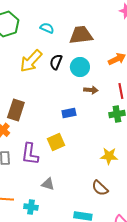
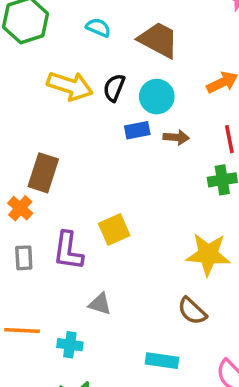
brown trapezoid: (81, 35) -> (158, 40), turned 35
yellow arrow: (31, 61) -> (70, 86), turned -115
blue rectangle: (69, 113) -> (137, 130), moved
yellow star: (109, 156) -> (208, 254), size x1.4

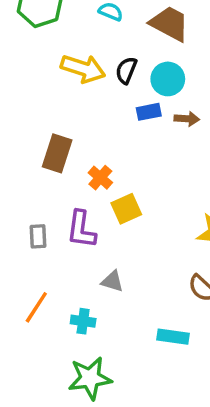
orange cross: (20, 208) -> (100, 178), moved
orange line: (22, 331) -> (36, 307), turned -60

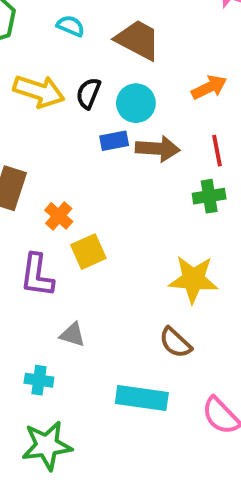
brown arrow: (187, 119) -> (158, 149), size x1.5
cyan rectangle: (173, 337) -> (142, 398), size x1.4

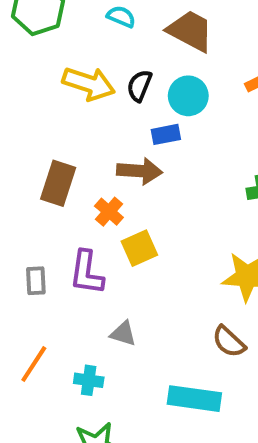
brown arrow: (158, 149) -> (139, 171), moved

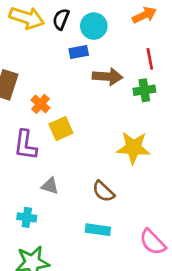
brown arrow: (139, 171) -> (107, 77), moved
brown semicircle: (229, 342) -> (103, 191), moved
cyan rectangle: (194, 399) -> (98, 230), size x0.7

